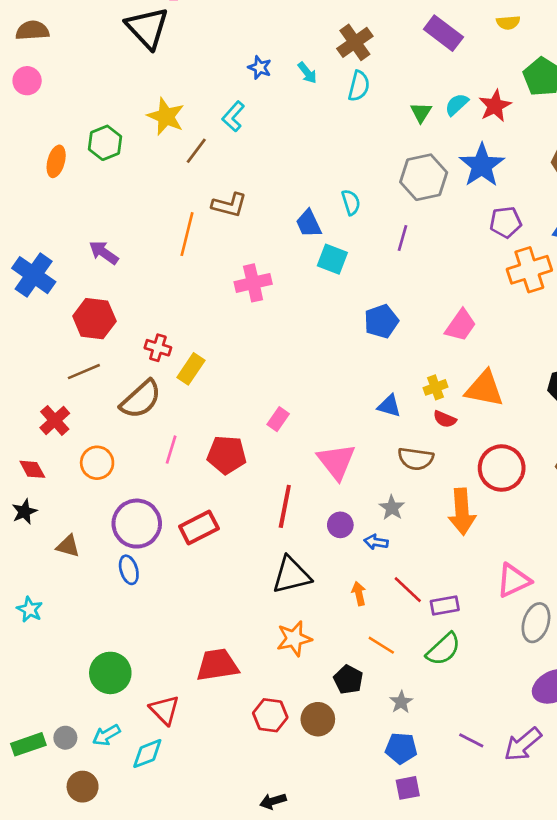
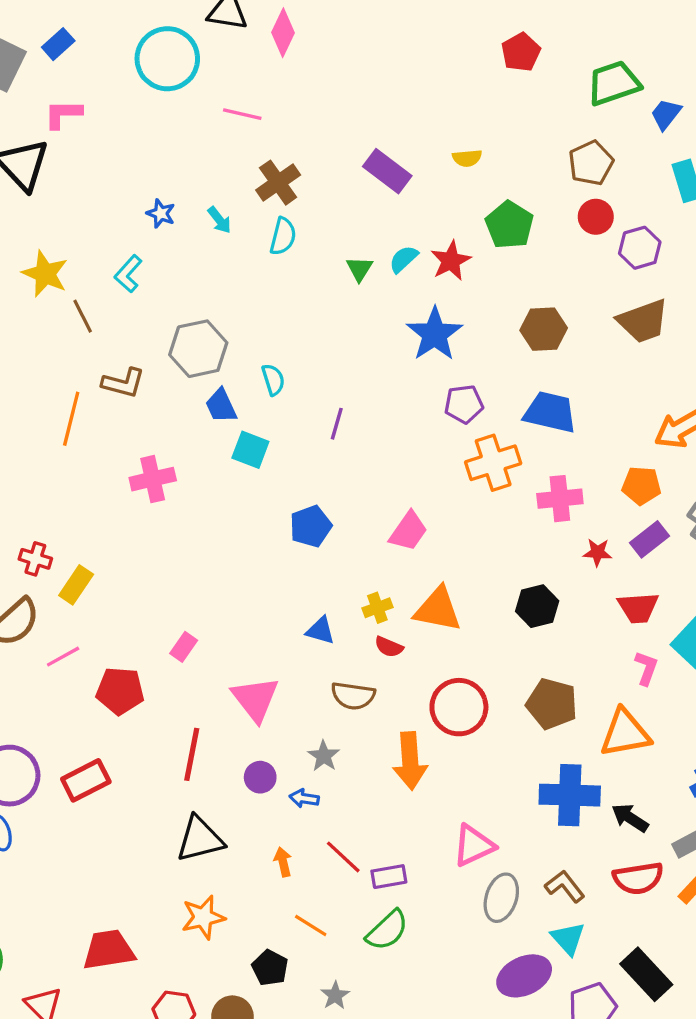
brown line: (196, 151) -> (83, 316), turned -64
gray hexagon: (424, 177) -> (198, 349), moved
pink line: (171, 450) -> (63, 657), moved, turned 44

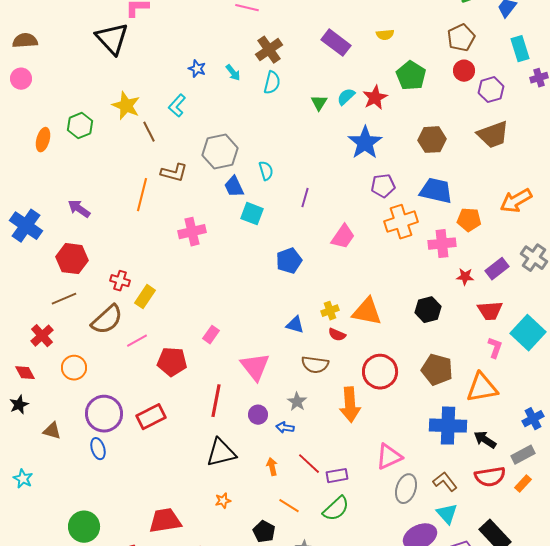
orange pentagon: (641, 486) -> (469, 220), moved
pink trapezoid: (408, 531) -> (343, 237), moved
orange star: (203, 917) -> (223, 501), size x0.6

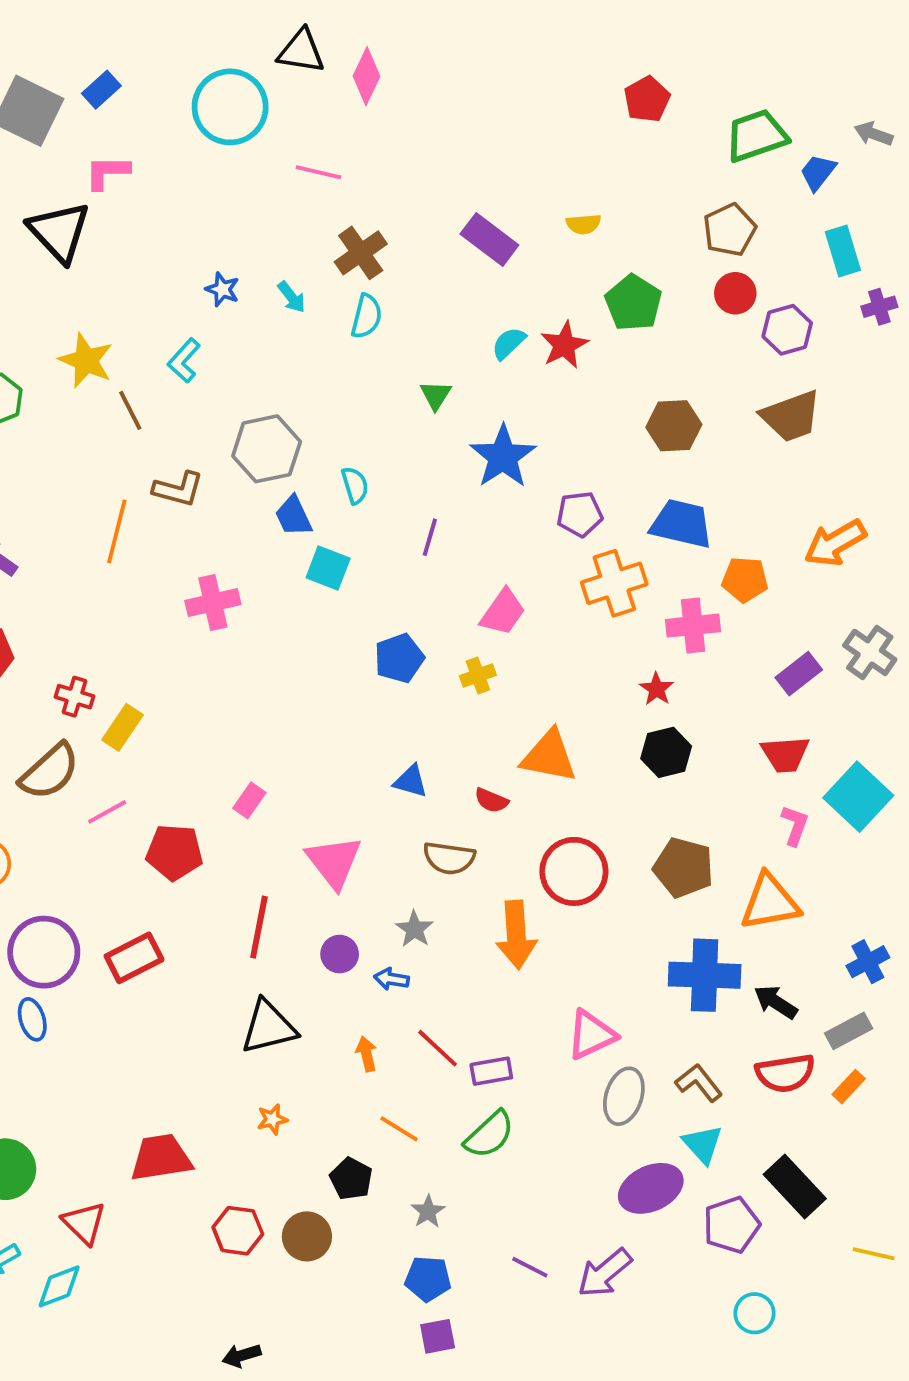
green triangle: (319, 103) -> (436, 395), moved
blue star: (365, 143) -> (503, 457), moved
red star: (465, 277) -> (657, 689), moved, turned 30
yellow cross: (330, 311) -> (478, 676), moved

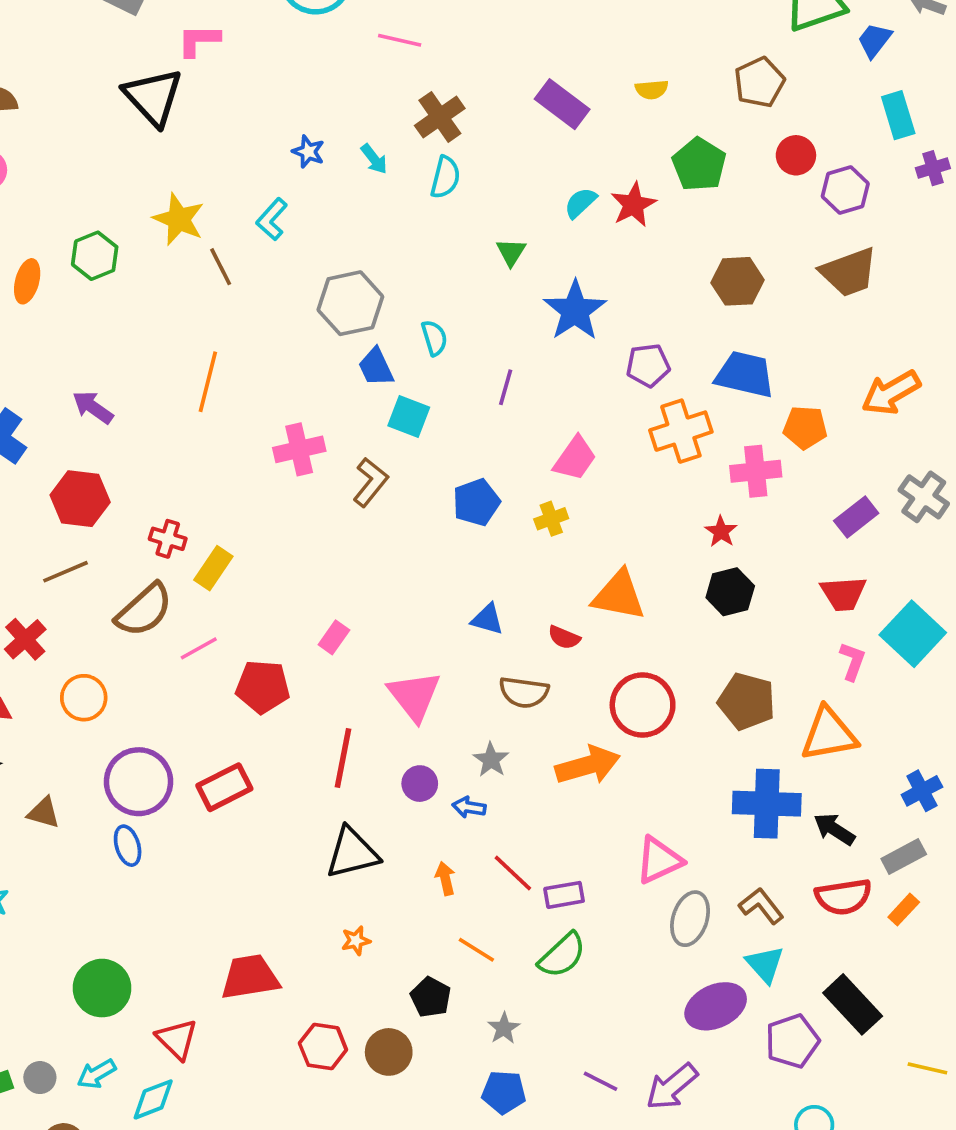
brown pentagon: (730, 230) -> (759, 82), moved
brown L-shape: (178, 489) -> (370, 482), moved, turned -66
orange arrow: (516, 935) -> (588, 765), turned -102

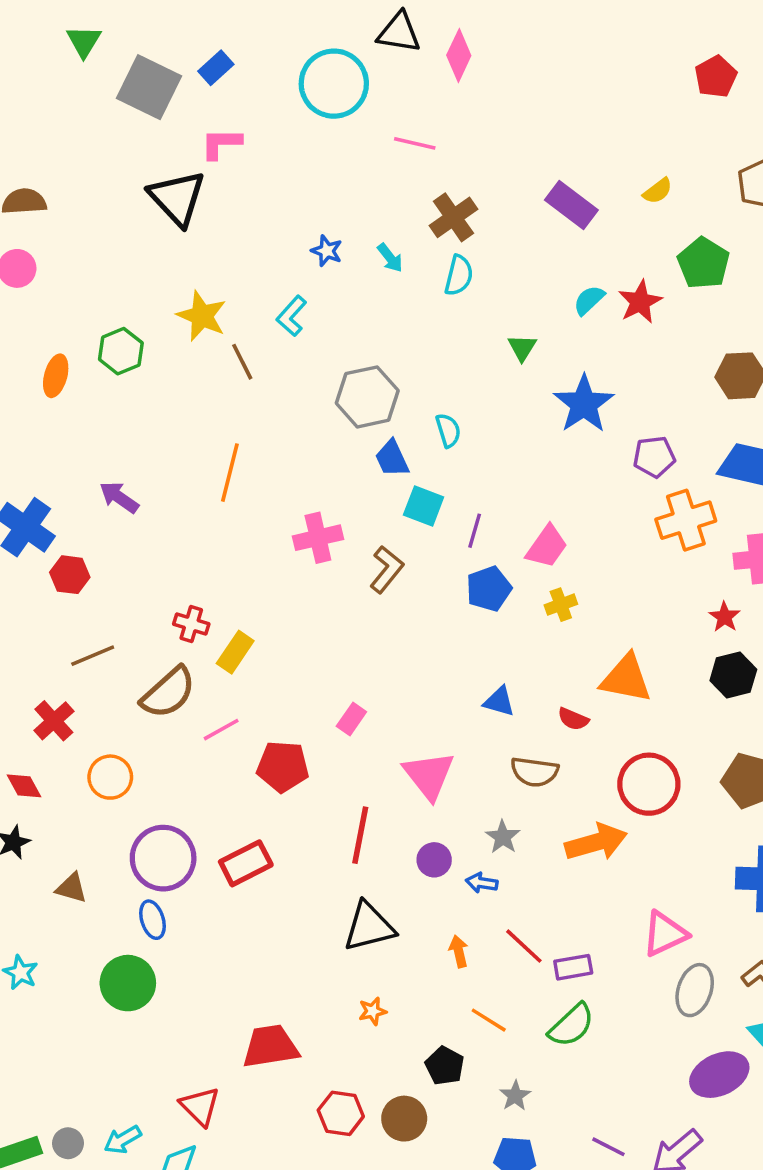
yellow semicircle: (652, 90) -> (658, 191), turned -32
purple line: (506, 387) -> (475, 531), moved
pink trapezoid: (575, 458) -> (547, 547), moved
red hexagon: (80, 499) -> (70, 575), moved, size x0.7
green circle: (102, 988) -> (128, 983), moved

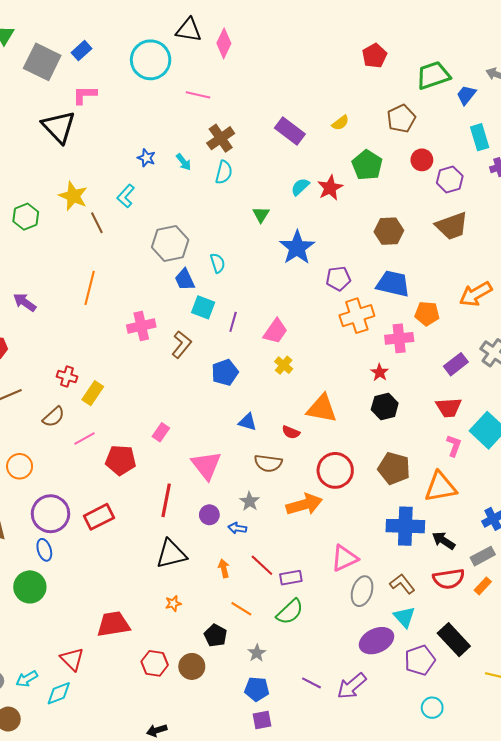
blue pentagon: (489, 589) -> (225, 372), moved
yellow cross: (561, 605) -> (284, 365), turned -30
brown semicircle: (168, 693) -> (54, 417), size x0.7

